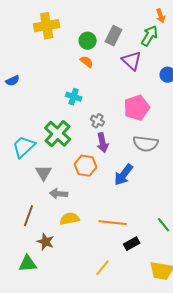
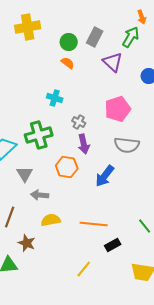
green cross: (58, 134) -> (39, 135), turned 32

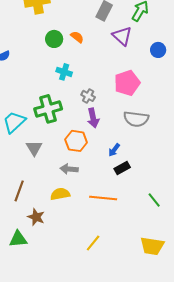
green circle: (69, 42) -> (54, 39), moved
blue arrow: (105, 176) -> (114, 150), size x0.6
gray arrow: (40, 195) -> (69, 169), moved
black rectangle: (113, 245) -> (122, 168), moved

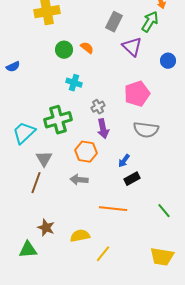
gray cross: (88, 96) -> (98, 107), turned 32
brown line: (19, 191) -> (36, 183), moved
yellow semicircle: (60, 194) -> (80, 236), moved

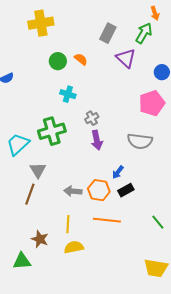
pink pentagon: (137, 94) -> (152, 103), moved
orange hexagon: (86, 152) -> (99, 190), moved
yellow line: (103, 254) -> (68, 224), moved, turned -36

